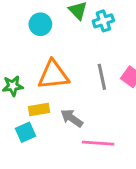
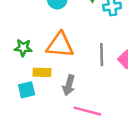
gray arrow: (72, 118) -> (69, 85), turned -120

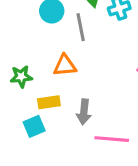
orange triangle: (60, 45) -> (65, 65), size x0.7
gray line: (102, 55) -> (81, 27), moved

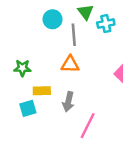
orange triangle: (65, 65) -> (70, 64), moved
pink line: (112, 139) -> (88, 126), turned -75

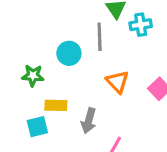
cyan circle: (53, 19) -> (69, 53), moved
orange triangle: (70, 64) -> (117, 82), moved, turned 42

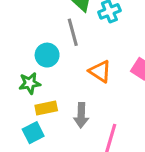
green star: (33, 75) -> (30, 83), moved

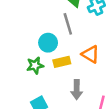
yellow rectangle: (46, 108) -> (62, 62), moved

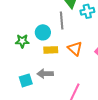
green star: (35, 66) -> (22, 41), moved
gray arrow: (77, 90) -> (45, 74), moved, turned 77

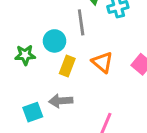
yellow rectangle: (51, 50) -> (67, 66), turned -64

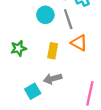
gray line: (81, 22) -> (68, 19), moved
cyan circle: (54, 41) -> (45, 15), moved

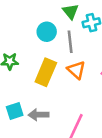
yellow rectangle: (53, 51) -> (46, 72), size x1.5
gray arrow: (53, 79) -> (39, 115), moved

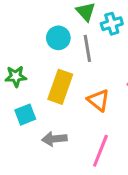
orange triangle: (76, 70) -> (99, 100), moved
cyan square: (15, 111) -> (25, 115), moved

